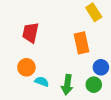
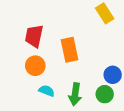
orange rectangle: (82, 43) -> (69, 50), moved
orange circle: (26, 67) -> (35, 66), moved

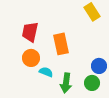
cyan semicircle: (47, 91) -> (46, 72), moved

